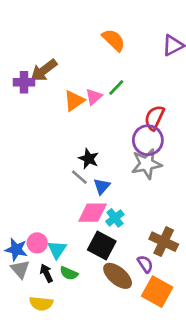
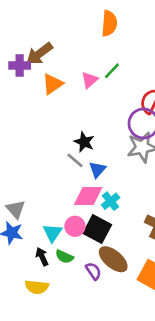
orange semicircle: (114, 40) -> (109, 23), turned 50
orange triangle: (74, 101) -> (53, 84), moved
pink circle: (37, 243) -> (75, 226), moved
purple semicircle: (145, 264) -> (93, 271), moved
gray triangle: (20, 269) -> (16, 209), moved

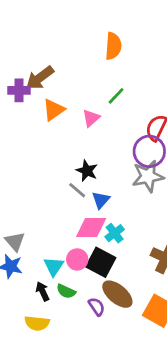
pink triangle: (89, 80) -> (91, 118), moved

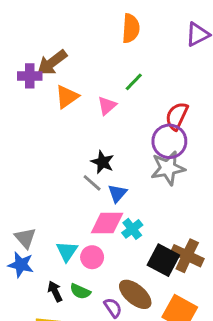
black square: (101, 262) -> (163, 260), moved
cyan triangle: (54, 266) -> (67, 251), moved

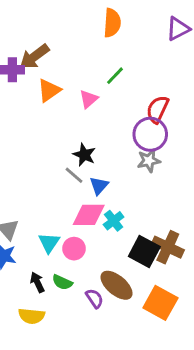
gray star: (168, 168) -> (149, 161), size x0.7

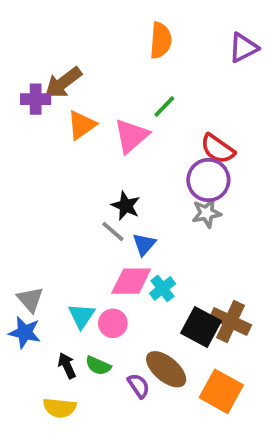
pink triangle: (89, 99) -> (131, 136), size x1.5
red semicircle: (158, 109) -> (218, 149), turned -80

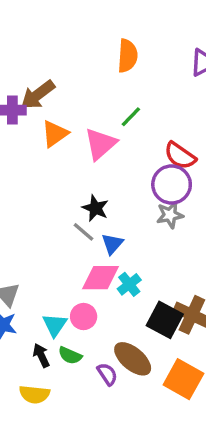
cyan triangle: (82, 316) -> (55, 325), moved

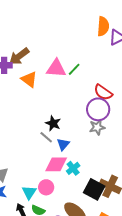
orange semicircle: (128, 56) -> (103, 26), moved
orange triangle: (55, 134) -> (29, 79), turned -48
pink triangle: (100, 144) -> (56, 68), moved, turned 45

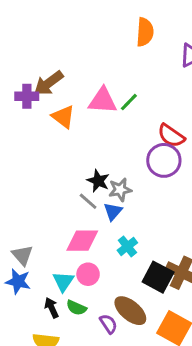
orange semicircle: (103, 26) -> (145, 32), moved
gray star: (97, 127) -> (120, 190), moved
pink diamond: (56, 164) -> (82, 241), moved

